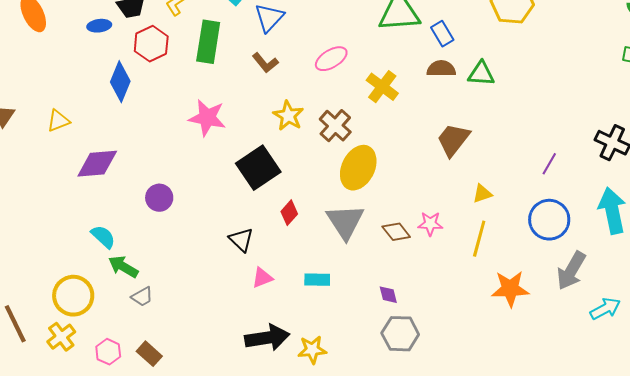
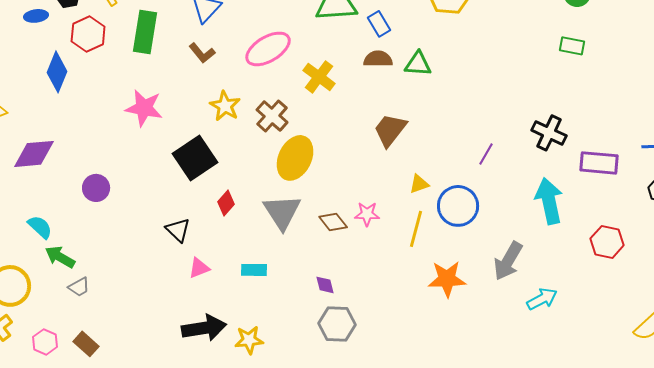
pink ellipse: (331, 59) -> (268, 49), size x1.4
blue circle: (549, 220) -> (458, 206), moved

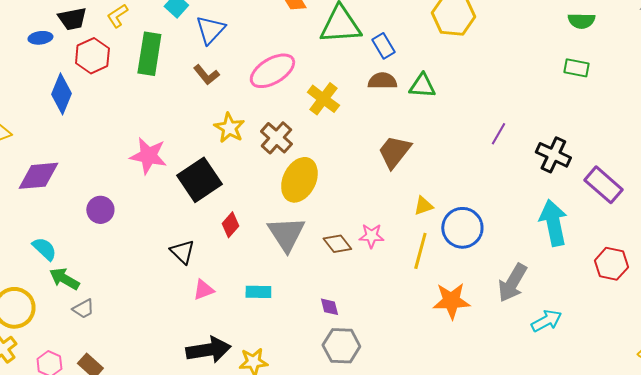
pink star: (144, 108) -> (148, 156), moved
purple line: (486, 154) -> (498, 134), moved
purple rectangle: (599, 163) -> (603, 185), turned 36

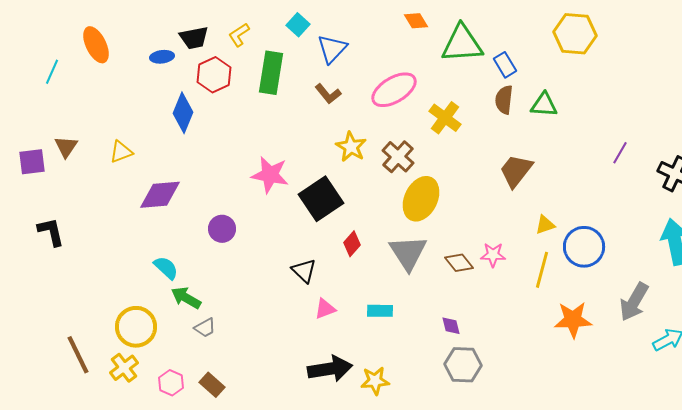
brown semicircle: (382, 81) -> (504, 100), turned -84

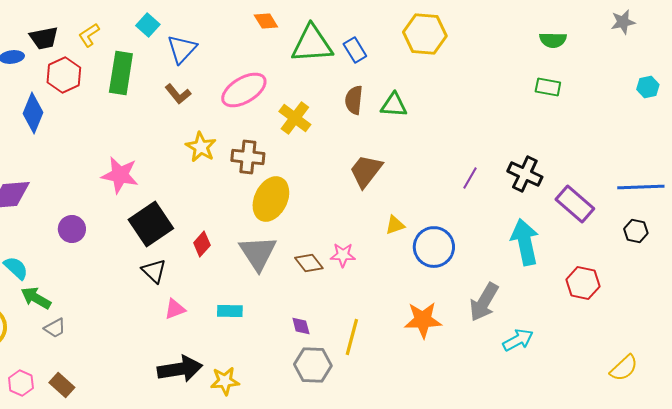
blue rectangle: (505, 65) -> (355, 50), moved
purple line: (620, 153) -> (470, 178), moved
brown cross: (398, 157) -> (248, 157), turned -36
black square: (321, 199) -> (151, 224), moved
yellow line: (542, 270) -> (352, 337), moved

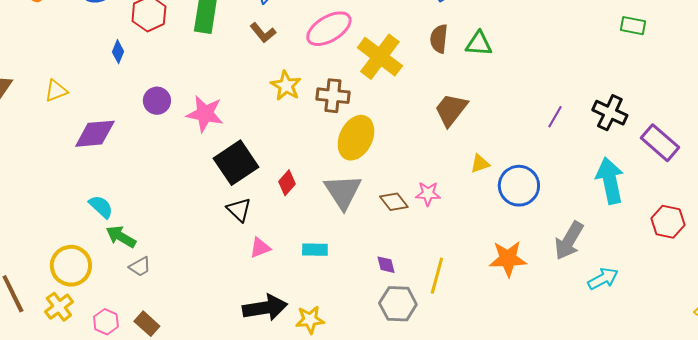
blue diamond: (33, 113) -> (118, 52), size x0.6
yellow cross: (295, 118) -> (380, 57), size x1.4
purple circle: (72, 229) -> (157, 101), moved

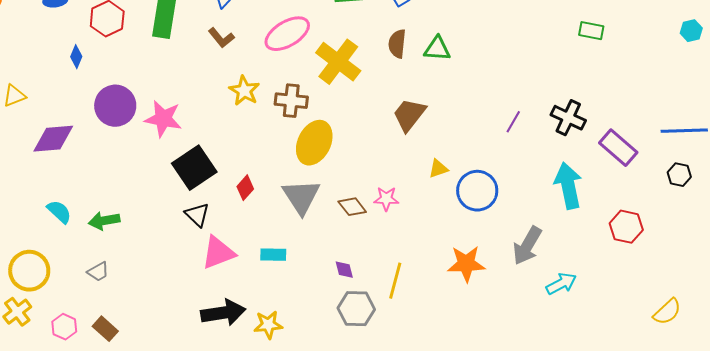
purple circle: (157, 101) -> (115, 106), size x1.5
green arrow: (121, 237) -> (104, 221), moved, turned -40
pink triangle: (260, 248) -> (218, 253), size x1.6

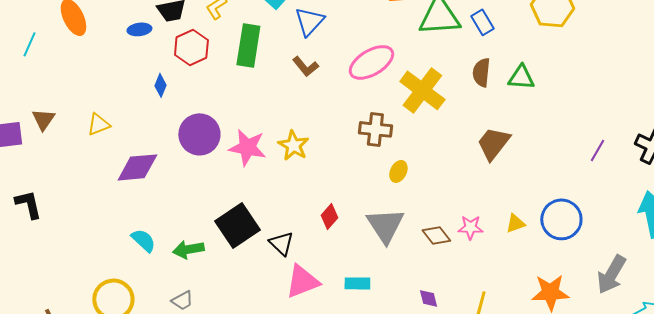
yellow star: (244, 91) -> (293, 145), moved
yellow ellipse: (314, 143) -> (398, 171), size x0.5
black square: (194, 168) -> (237, 225), moved
yellow triangle: (438, 169) -> (515, 223), moved

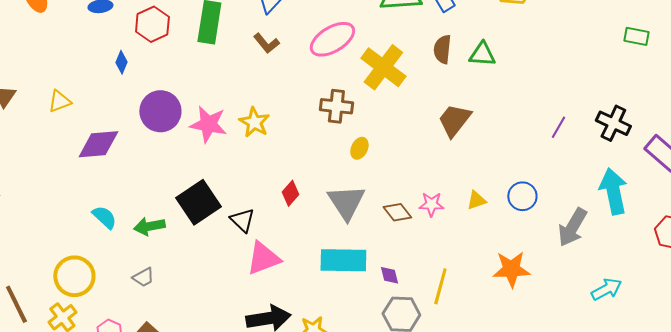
blue circle: (561, 219) -> (522, 196), size x0.7
gray arrow: (611, 274) -> (572, 227), moved
cyan rectangle: (357, 283) -> (343, 260), moved, size x1.8

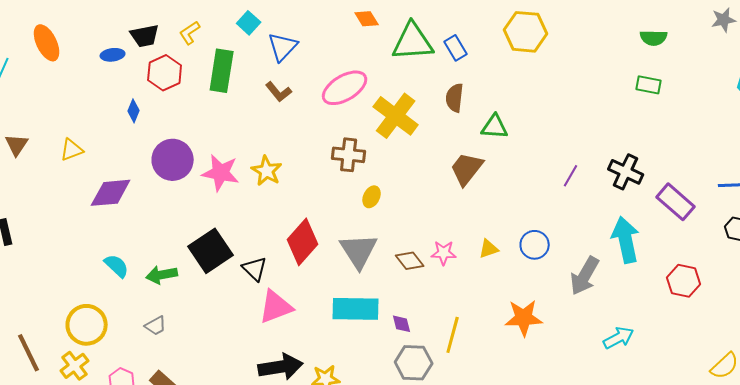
green triangle: (482, 54) -> (495, 127), moved
red diamond: (290, 193) -> (303, 242), size x1.8

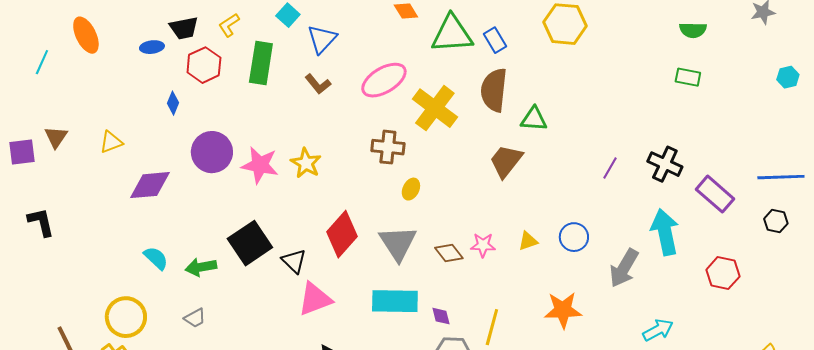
brown semicircle: (455, 98) -> (494, 90), size x1.5

